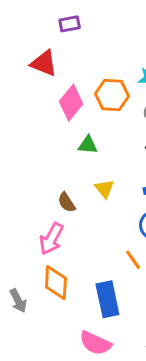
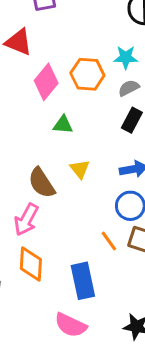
brown semicircle: (67, 202) -> (42, 183), size x1.5

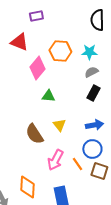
orange hexagon: (87, 74) -> (60, 51), moved
pink arrow: (26, 220) -> (55, 160), moved
orange line: (109, 241) -> (77, 164), moved

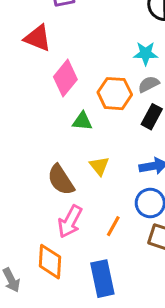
orange hexagon: (60, 51) -> (115, 94), moved
pink arrow: (55, 160) -> (70, 222), moved
orange line: (77, 164) -> (113, 226), moved, turned 64

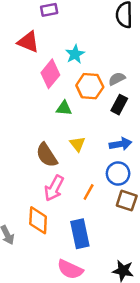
cyan star: (146, 53) -> (75, 54), moved, turned -30

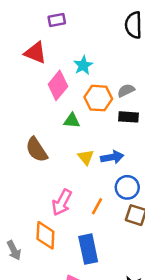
black rectangle: (119, 105) -> (128, 117), turned 66
blue arrow: (121, 144) -> (112, 157), moved
brown semicircle: (47, 155) -> (37, 150), moved

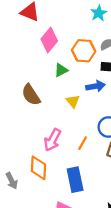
cyan star: (83, 65) -> (99, 13), moved
green triangle: (72, 121) -> (61, 70), turned -32
blue arrow: (112, 157) -> (95, 86), moved

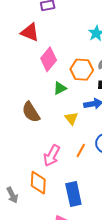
orange line: (83, 143) -> (81, 150), moved

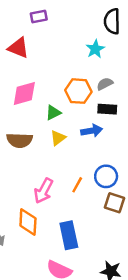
pink diamond: (49, 59) -> (24, 93), moved, turned 35
brown semicircle: (31, 112) -> (20, 140), turned -55
yellow triangle: (71, 118) -> (58, 138), moved, turned 32

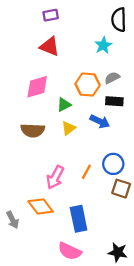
red triangle: (18, 48) -> (50, 46), moved
blue arrow: (92, 131) -> (100, 121), turned 36
orange diamond: (28, 222) -> (41, 206), turned -40

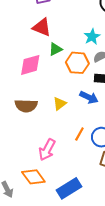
cyan star: (103, 45) -> (92, 37), moved
green triangle: (64, 105) -> (55, 49), moved
orange line: (86, 172) -> (79, 134), moved
blue rectangle: (79, 219) -> (69, 188), turned 70

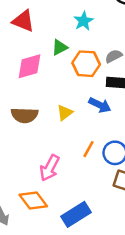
red triangle: (42, 27) -> (23, 21), moved
cyan star: (92, 37) -> (84, 21), moved

